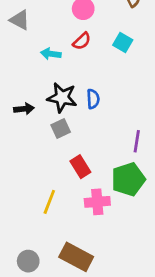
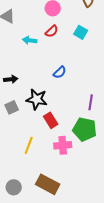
black star: (62, 98) -> (37, 99), moved
blue semicircle: (93, 99) -> (60, 72), turned 48
gray square: (61, 129) -> (12, 107), moved
green pentagon: (128, 179) -> (85, 129), turned 30

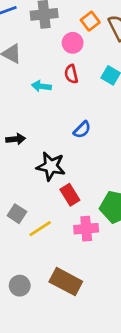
red semicircle: (52, 31) -> (71, 74), turned 120
gray square: (12, 107) -> (17, 214), moved, turned -32
yellow line: (29, 145) -> (40, 229), turned 36

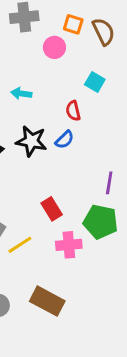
orange square: (90, 21) -> (73, 24), turned -36
red semicircle: (71, 74) -> (73, 111), moved
black star: (51, 166) -> (31, 141), moved

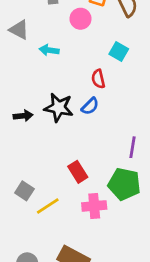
cyan arrow: (21, 94) -> (49, 50), moved

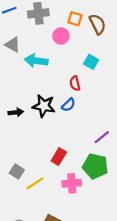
cyan arrow: (49, 50) -> (36, 61), size x1.5
purple line: (132, 147) -> (102, 137), turned 42
red rectangle: (78, 172) -> (59, 156), turned 63

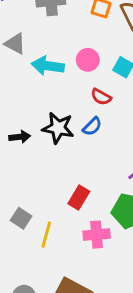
pink circle: (61, 36) -> (88, 60), moved
red semicircle: (75, 83) -> (101, 97), turned -48
yellow line: (35, 183) -> (46, 235), turned -42

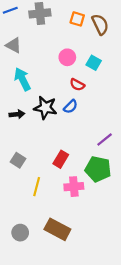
cyan arrow: (48, 66) -> (22, 79), moved, turned 55
gray square: (21, 218) -> (18, 160), moved

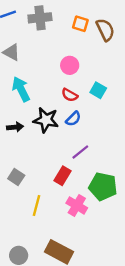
cyan square: (94, 63) -> (98, 90), moved
red semicircle: (77, 85) -> (70, 95), moved
purple line: (105, 139) -> (80, 152), moved
pink cross: (74, 187) -> (77, 205), turned 36

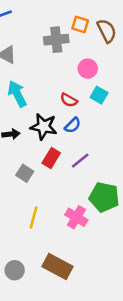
gray cross: (40, 18) -> (56, 40), moved
pink circle: (70, 65) -> (88, 69), moved
red rectangle: (63, 176) -> (51, 158), moved
gray square: (16, 177) -> (25, 173), moved

